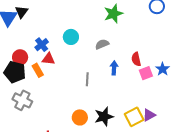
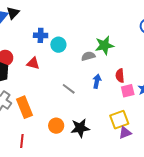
green star: (113, 14) -> (104, 45), moved
blue cross: (42, 45) -> (41, 35), moved, turned 32
orange rectangle: (38, 70) -> (24, 107), moved, size x1.5
gray line: (87, 79) -> (69, 89), turned -64
yellow square: (134, 117) -> (119, 120), moved

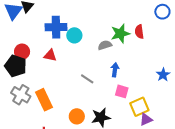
blue cross: (41, 35) -> (56, 27), size x1.5
red semicircle: (120, 76) -> (139, 32), moved
pink square: (128, 91) -> (122, 91), moved, turned 32

